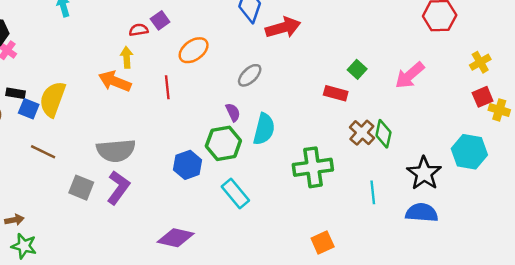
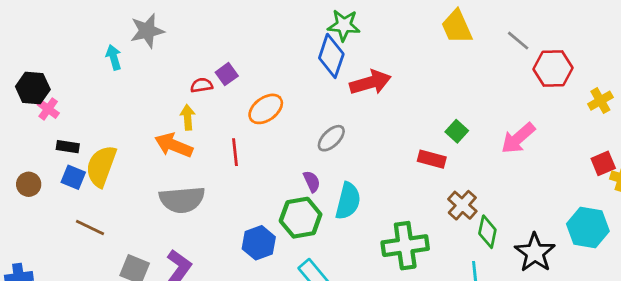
yellow cross: (480, 62) -> (600, 101), moved
black rectangle: (16, 93) -> (68, 147), moved
green diamond: (383, 134) -> (487, 232), moved
gray semicircle: (116, 151) -> (182, 200), moved

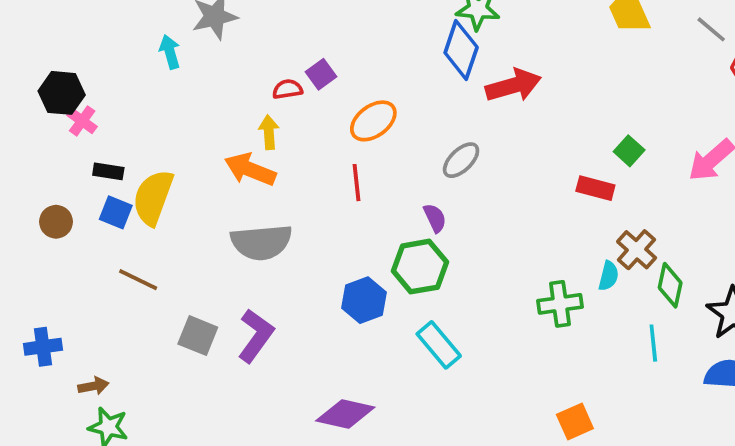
red line: (235, 152) -> (357, 183), moved
cyan semicircle: (348, 201) -> (609, 276), moved, size x0.6
green cross: (405, 246) -> (560, 304), size x0.7

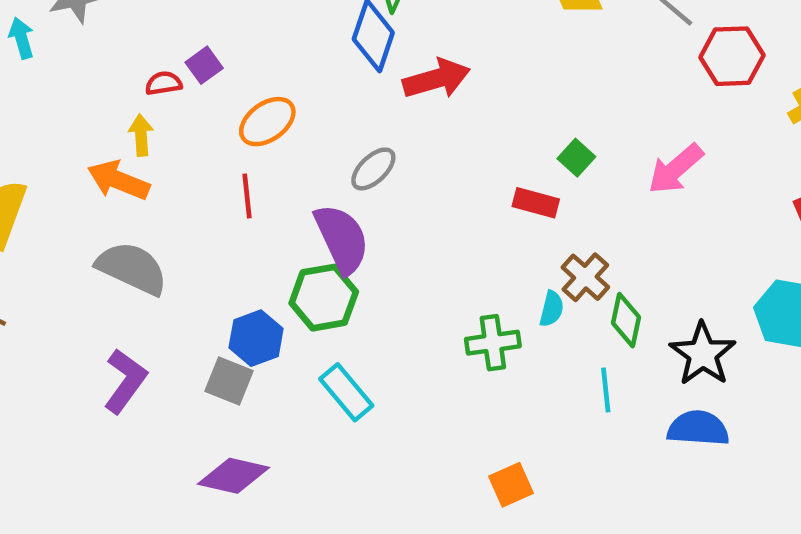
purple semicircle: (435, 218) -> (342, 239), size x2.0
gray semicircle: (261, 242) -> (132, 268), turned -150
gray square: (198, 336) -> (229, 381), moved

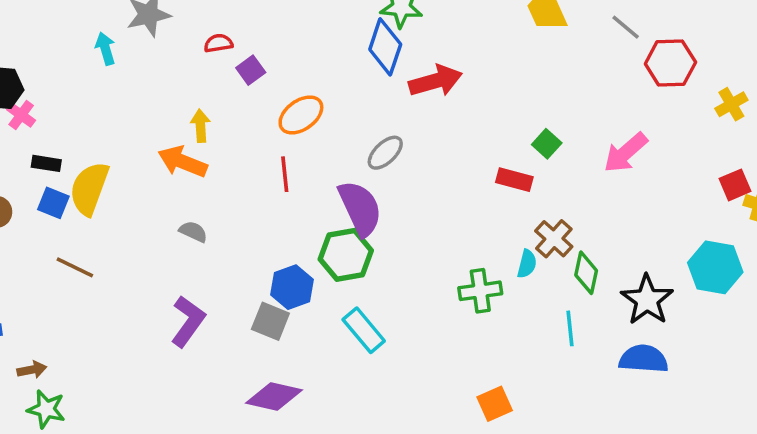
red semicircle: (164, 83) -> (218, 43), moved
gray semicircle: (132, 268) -> (193, 232), size x0.5

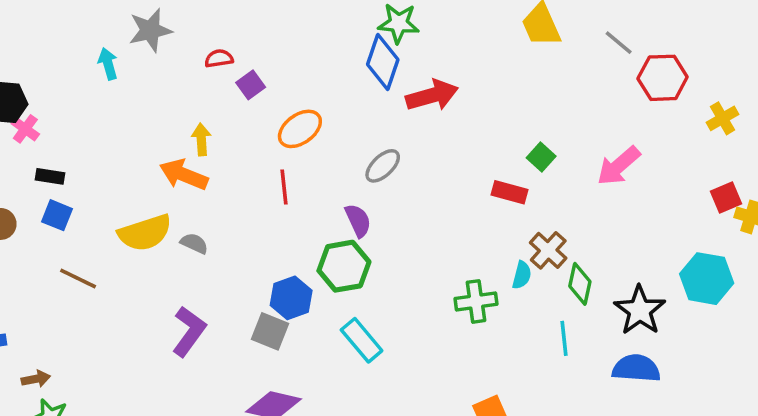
yellow semicircle: (89, 189) -> (145, 233), moved, turned -128
purple semicircle: (360, 208) -> (358, 220), size x0.6

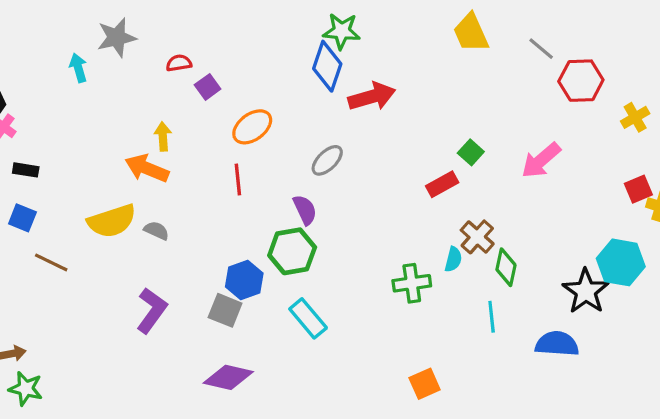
red rectangle: (509, 192) -> (442, 184), turned -44
blue square: (57, 215) -> (22, 218), moved
black star: (640, 310) -> (586, 291), moved

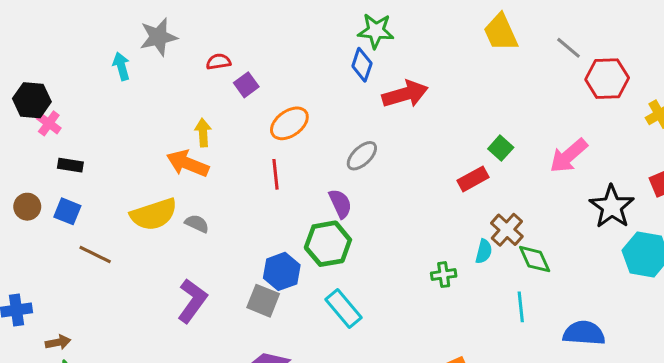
blue diamond: (327, 66) -> (362, 65), size x0.7
green diamond: (506, 267) -> (535, 259), turned -36
green cross: (412, 283) -> (444, 275), size x0.7
black star: (586, 291) -> (612, 207), moved

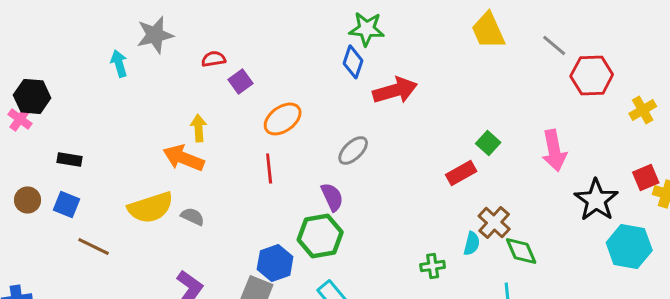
pink cross: (49, 123) -> (20, 119), moved
pink arrow: (569, 156) -> (554, 150), turned -60

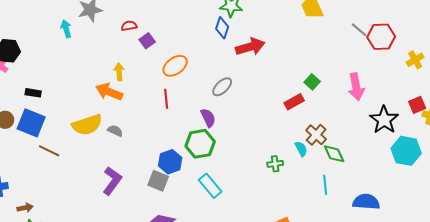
gray line: (554, 45) -> (359, 30), moved
blue square: (67, 205) -> (31, 123), size x1.6
cyan semicircle: (472, 244) -> (301, 149), turned -42

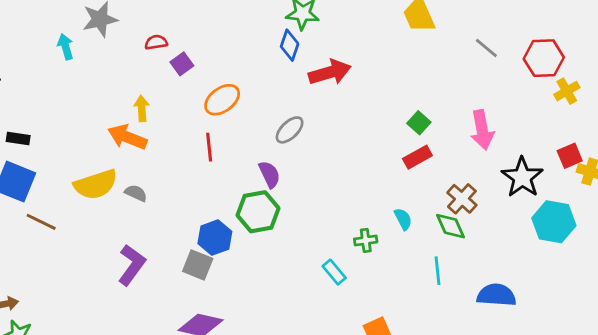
red hexagon: (381, 37) -> (544, 58), moved
red rectangle: (294, 102) -> (417, 157), moved
brown cross: (316, 135) -> (462, 199), moved
cyan rectangle: (210, 186) -> (334, 272), moved, size x0.7

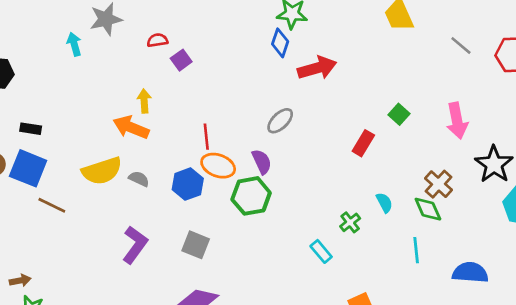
orange ellipse: (222, 100) -> (218, 166), moved, turned 56
red rectangle: (417, 157) -> (363, 143), moved, turned -30
blue hexagon: (215, 238) -> (188, 184), moved
green cross: (366, 240) -> (350, 222), turned -30

